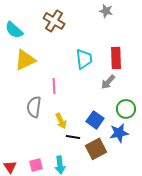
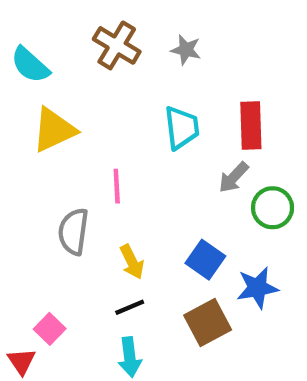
gray star: (106, 11) -> (186, 50), moved
green circle: (126, 109) -> (273, 208), moved
black line: (73, 137) -> (130, 307), moved, turned -32
pink square: (36, 165) -> (50, 329), moved, turned -32

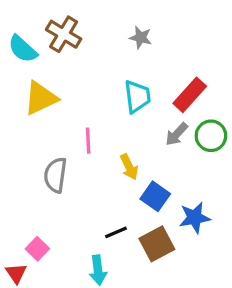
brown cross: (117, 45) -> (64, 34), moved
red rectangle: (251, 126) -> (190, 95), turned 44
green circle: (273, 208) -> (211, 136), moved
yellow arrow: (132, 262) -> (129, 167), moved
black line: (130, 307) -> (116, 232), moved

